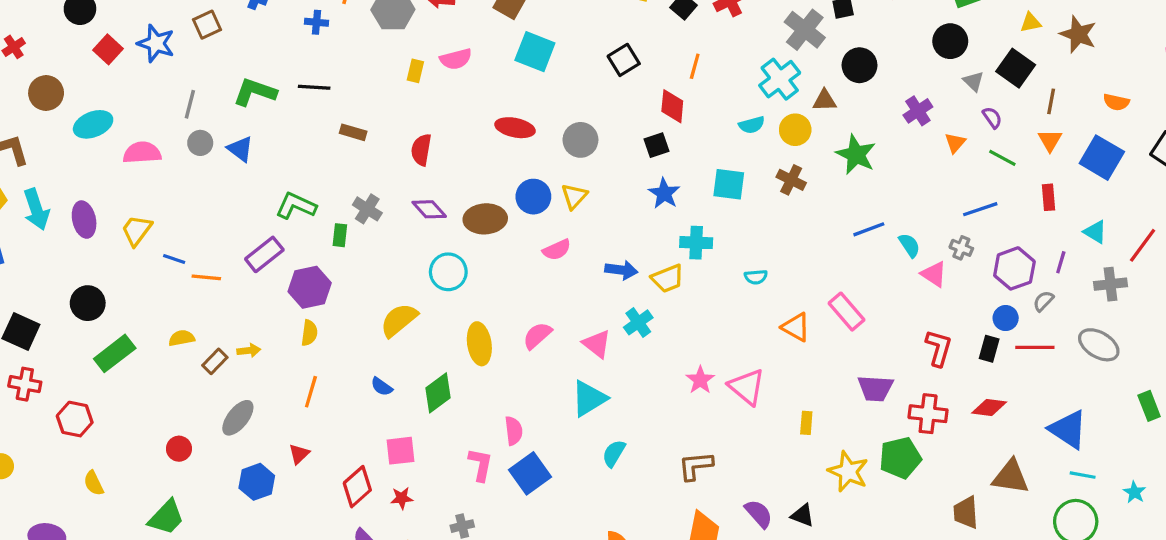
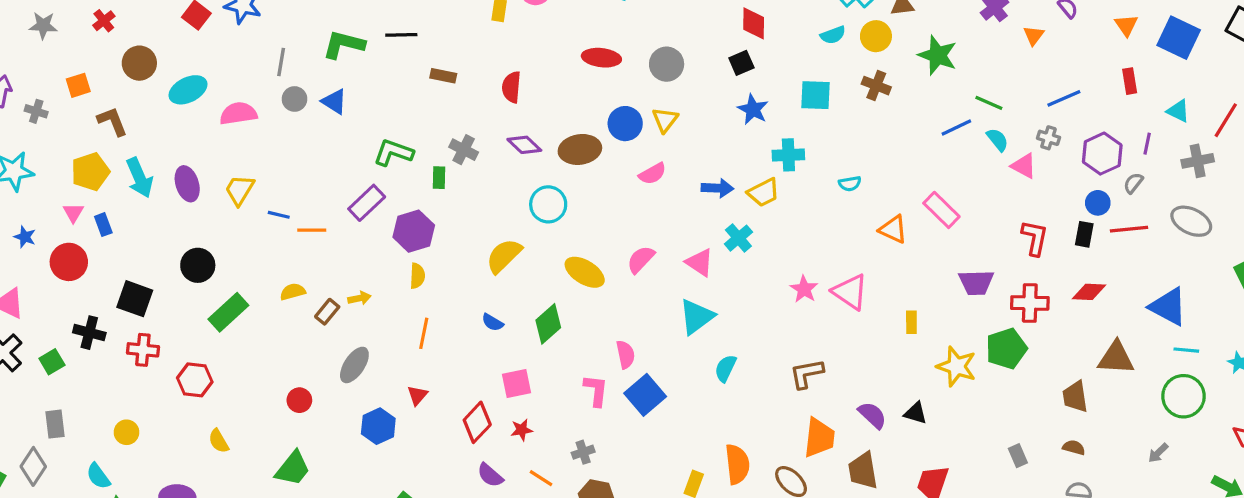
green line: (1002, 158) -> (989, 103), moved
yellow ellipse: (479, 344) -> (585, 272), turned -45

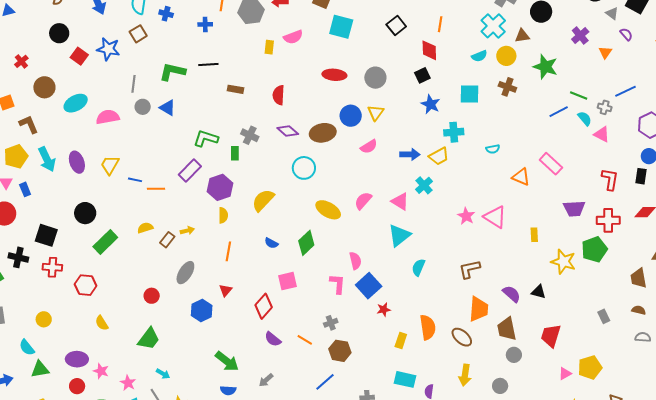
gray cross: (1048, 138) -> (605, 107), moved
yellow semicircle: (504, 256) -> (263, 200), moved
red star: (522, 430) -> (384, 310), moved

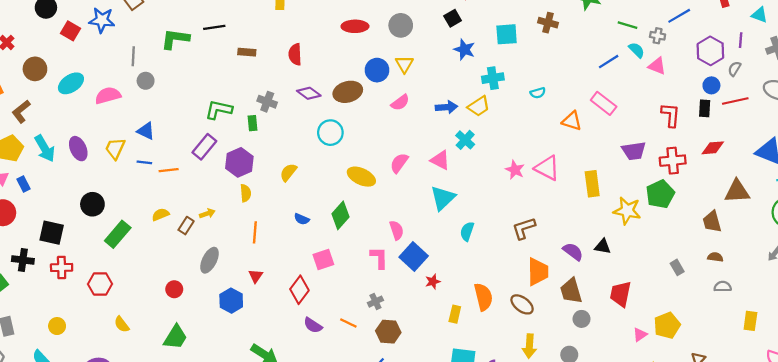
blue triangle: (168, 108) -> (146, 131), moved
blue line: (559, 112) -> (609, 62), moved
brown L-shape: (29, 124) -> (21, 112), turned -100
yellow semicircle: (263, 200) -> (288, 172), size x0.7
yellow rectangle: (534, 235) -> (592, 184), size x1.6

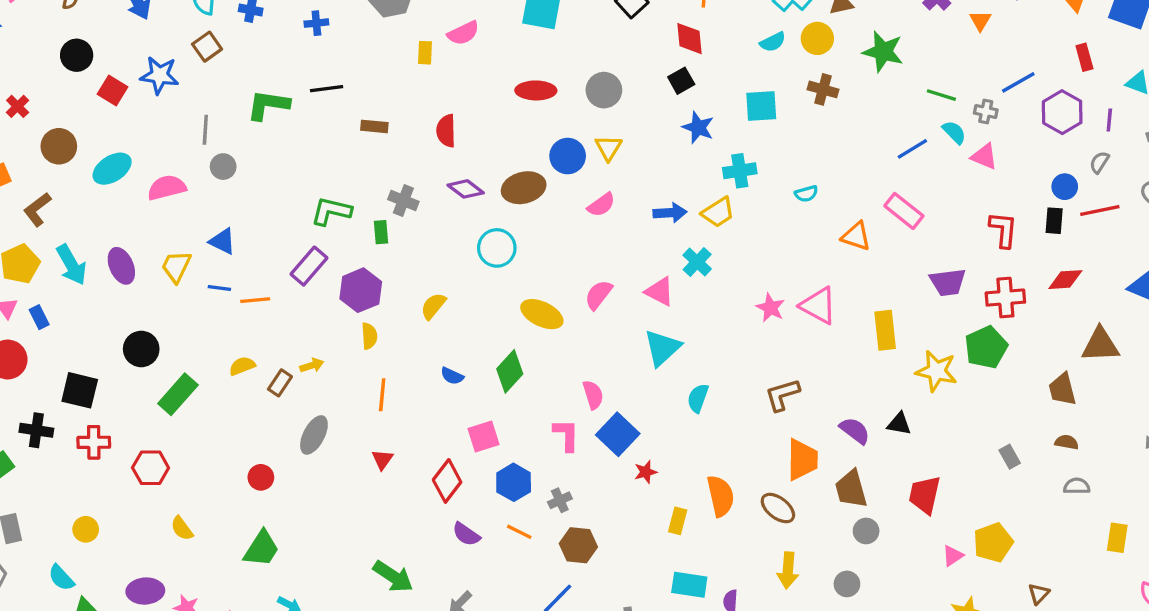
purple hexagon: (710, 51) -> (1062, 112), moved
blue hexagon: (231, 301) -> (514, 482), moved

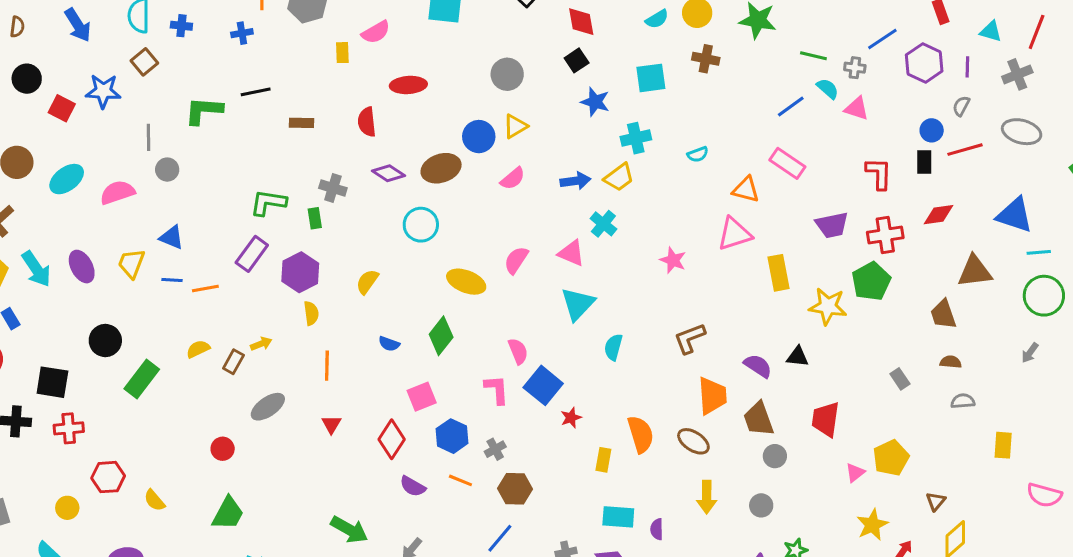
red ellipse: (536, 90) -> (408, 85), moved
yellow triangle: (608, 148) -> (515, 126), turned 32
pink triangle: (818, 306) -> (734, 234), moved, turned -42
gray ellipse: (314, 435) -> (268, 407), turned 32
red hexagon: (151, 468) -> (108, 477), moved

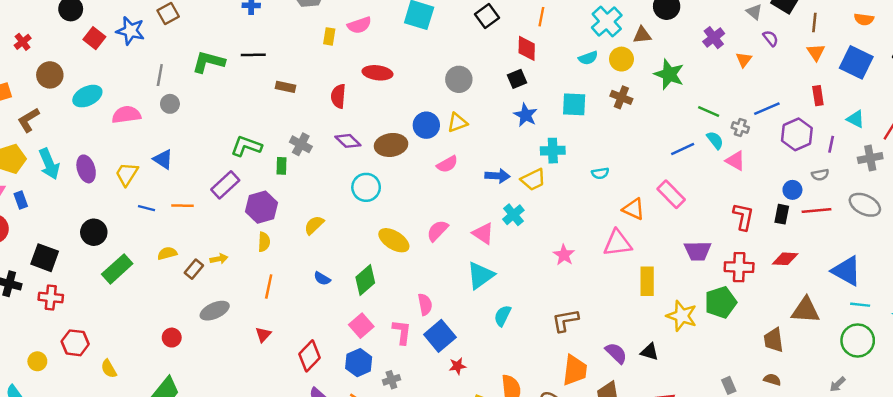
gray semicircle: (961, 106) -> (820, 175), turned -140
blue line: (172, 280) -> (147, 208), moved
pink square: (422, 397) -> (361, 326), moved, turned -30

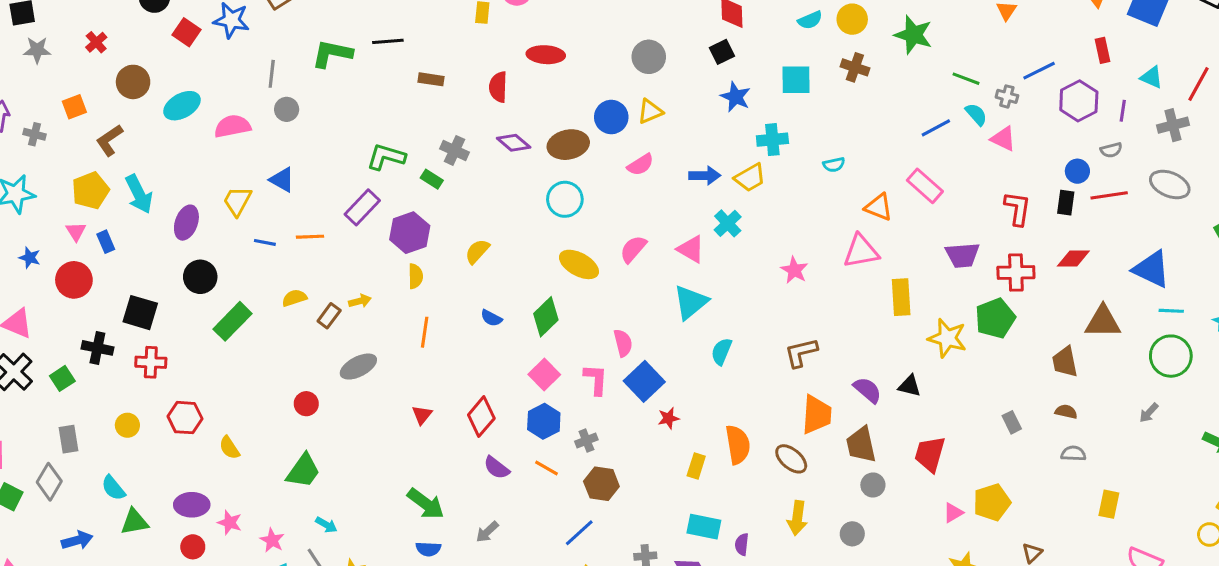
green rectangle: (282, 166) -> (432, 179), turned -56
purple ellipse: (86, 169) -> (186, 223), moved, turned 40
cyan circle: (366, 187) -> (565, 199), moved
red triangle: (263, 335) -> (422, 415), moved
yellow circle: (37, 361) -> (127, 425), moved

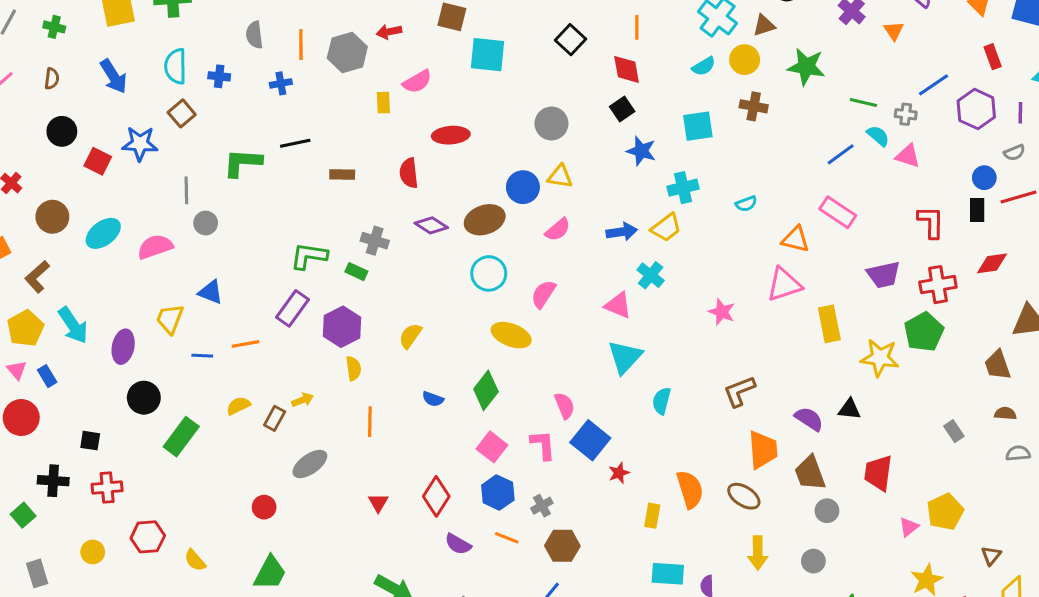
yellow triangle: (650, 111) -> (560, 176), turned 40
pink semicircle: (633, 249) -> (543, 294), moved
black square: (140, 313) -> (90, 441), size x0.6

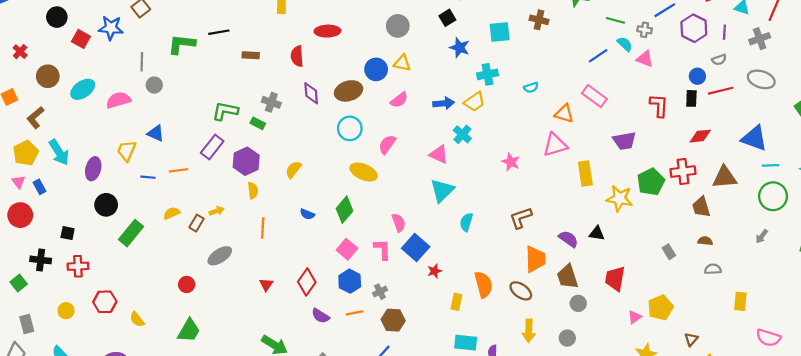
purple diamond: (431, 225) -> (311, 93), turned 50
red cross: (938, 285) -> (683, 172), moved
orange line: (507, 538) -> (355, 313), turned -35

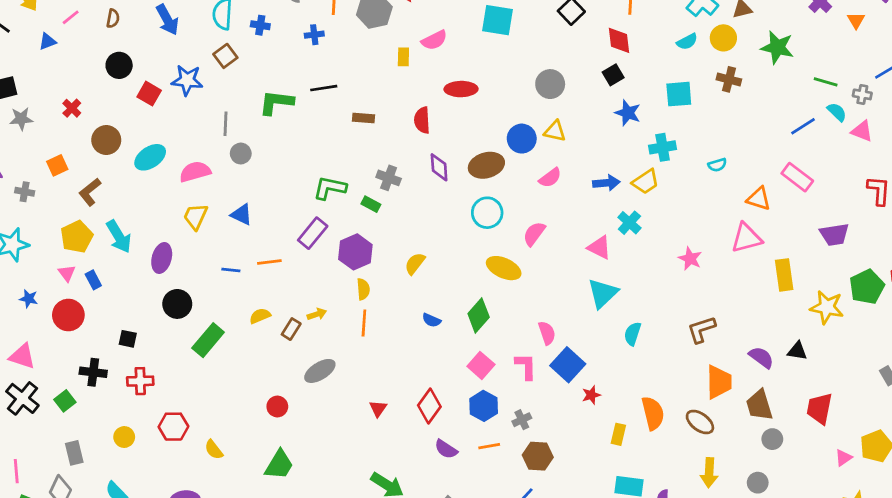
yellow trapezoid: (127, 151) -> (196, 217), moved
orange line: (263, 228) -> (364, 323), moved

